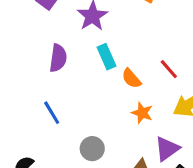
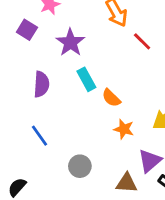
red line: (169, 69) -> (142, 41), moved

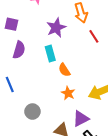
purple square: (27, 30) -> (11, 24), moved, turned -32
purple star: (70, 42) -> (56, 28), moved

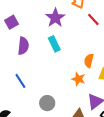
purple square: (11, 24) -> (12, 22), turned -32
orange semicircle: (64, 70) -> (89, 61), moved, turned 56

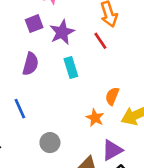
purple star: (55, 18) -> (62, 32), moved
red line: (93, 19) -> (100, 41), moved
purple square: (12, 22) -> (34, 24), moved

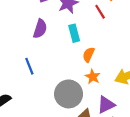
orange semicircle: (112, 96) -> (88, 55), moved
gray circle: (50, 143) -> (69, 94), moved, size x1.6

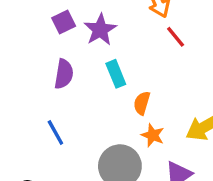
red line: (100, 12) -> (176, 37), moved

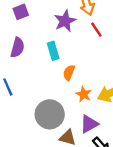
purple star: (100, 30) -> (65, 21), moved
orange star: (153, 135) -> (84, 94), moved

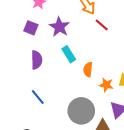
purple square: (21, 12) -> (31, 28), turned -32
purple star: (65, 21) -> (59, 27), moved

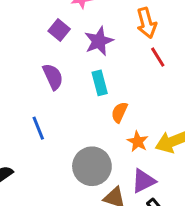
purple semicircle: (37, 60) -> (53, 77), turned -42

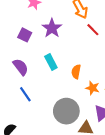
purple square: (59, 30) -> (25, 35), moved
purple semicircle: (53, 77) -> (21, 67), moved
cyan rectangle: (100, 83) -> (51, 62), moved

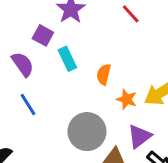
purple square: (25, 35) -> (43, 35), moved

